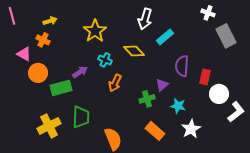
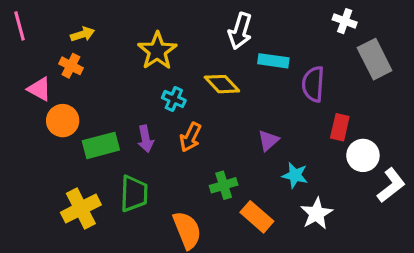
cyan rectangle: (165, 37) -> (273, 61), turned 48
purple semicircle: (182, 66) -> (313, 84), moved
purple arrow: (80, 72) -> (146, 139), moved, turned 112
green cross: (147, 99) -> (224, 185), moved

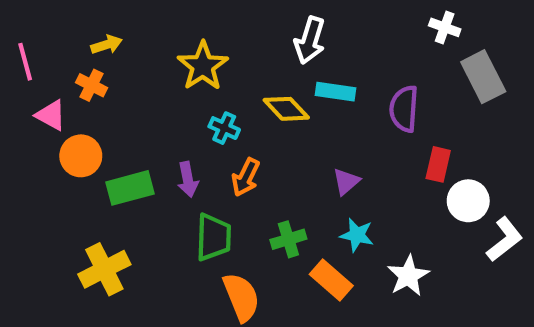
pink line: (19, 26) -> (25, 62), moved
cyan rectangle: (273, 61) -> (335, 92), moved
cyan star: (295, 175) -> (357, 235), moved
green trapezoid: (134, 194) -> (213, 237), moved

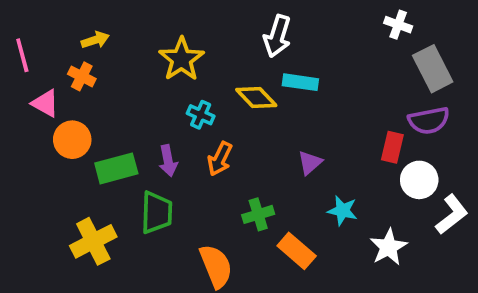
purple semicircle: (404, 109) -> (429, 120), moved, turned -105
cyan star: (357, 235) -> (343, 211), moved
green trapezoid: (213, 237) -> (157, 213), moved
white star: (408, 276) -> (389, 247), moved

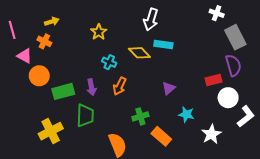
yellow star: (181, 59) -> (99, 32), size x0.7
purple semicircle: (429, 120) -> (233, 65), turned -95
red rectangle: (392, 147) -> (213, 80), turned 63

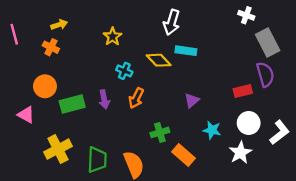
pink triangle: (25, 56) -> (26, 115), moved
white circle: (228, 98) -> (249, 123), moved
green trapezoid: (85, 115) -> (97, 160), moved

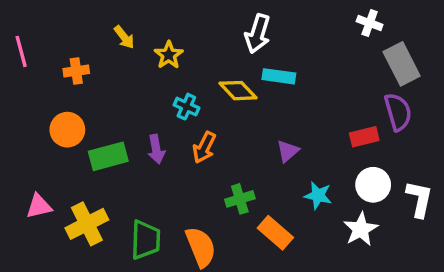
yellow arrow: (59, 25) -> (124, 37), moved, turned 70
orange cross: (51, 47) -> (76, 71), turned -35
pink triangle: (26, 115) -> (39, 206), moved, turned -42
white L-shape: (279, 132) -> (419, 199), turned -40

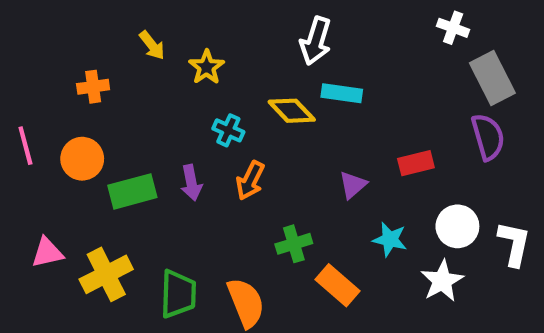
pink line: (21, 51) -> (25, 146), moved
red rectangle: (364, 137) -> (416, 163), moved

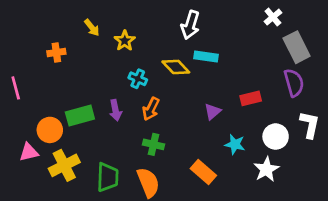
white cross: (453, 28) -> (273, 17), turned 30
orange circle: (82, 159) -> (50, 130), moved
green cross: (294, 244) -> (153, 144), moved, turned 30
white L-shape: (514, 244) -> (310, 125), moved

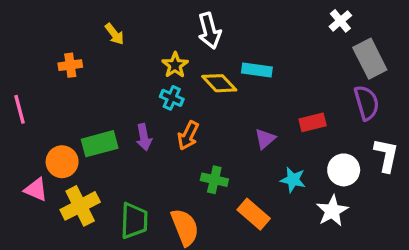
white arrow: (190, 25) -> (209, 31), moved, turned -32
yellow star: (125, 41) -> (175, 65), moved
green cross: (153, 144) -> (214, 180), moved
pink triangle: (29, 152) -> (36, 190), turned 36

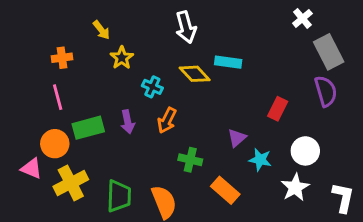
yellow star: (175, 65) -> (122, 58), moved
pink line: (20, 109) -> (58, 97), moved
red rectangle: (313, 122) -> (278, 109), turned -50
purple triangle: (265, 139) -> (237, 138), moved
white L-shape: (386, 155) -> (343, 198), moved

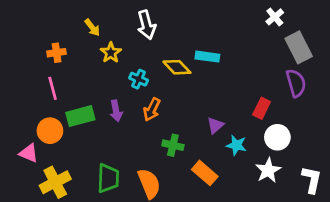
white arrow: (186, 27) -> (146, 25), moved
red rectangle: (278, 109) -> (262, 108), moved
yellow cross: (71, 183) -> (55, 182), moved

